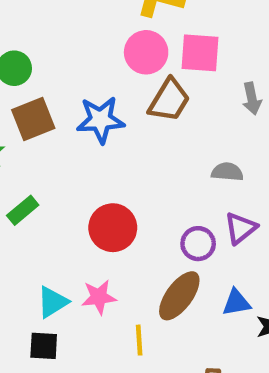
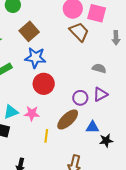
brown trapezoid: (169, 100) -> (79, 32), turned -85
brown square: (33, 119) -> (29, 31), moved, turned -30
blue star: (101, 120) -> (35, 58), moved

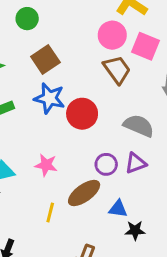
gray semicircle: (99, 68) -> (139, 126), size x1.5
red circle: (44, 84) -> (82, 114), moved
pink star: (32, 113) -> (46, 165), moved

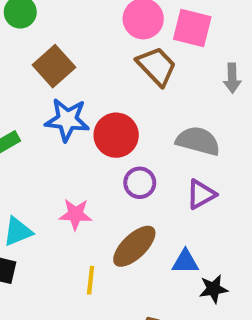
purple circle: (106, 164) -> (140, 183), moved

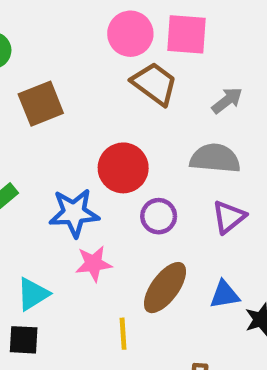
brown square: (54, 66) -> (41, 104), turned 30
gray arrow: (232, 78) -> (227, 100), moved, turned -116
blue star: (67, 120) -> (74, 213), moved

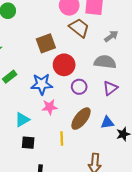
brown square: (41, 104) -> (46, 43), moved
black square: (24, 340) -> (28, 143), moved

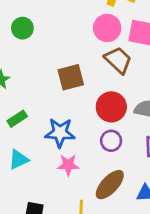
red circle: (64, 65) -> (111, 107), moved
cyan triangle: (22, 120) -> (19, 160), moved

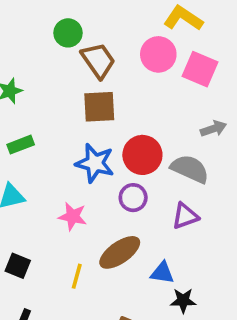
green circle: (22, 28) -> (68, 33), moved
brown trapezoid: (118, 60) -> (98, 60), moved
blue star: (60, 133) -> (95, 163), moved

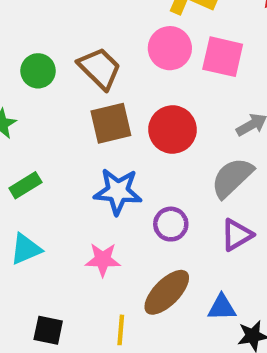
green circle: (68, 33) -> (38, 71), moved
red circle: (142, 155) -> (172, 130), moved
gray semicircle: (190, 169) -> (232, 178), turned -57

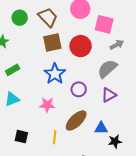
pink square: (223, 57) -> (104, 24), moved
blue star: (118, 191) -> (55, 74), turned 30

